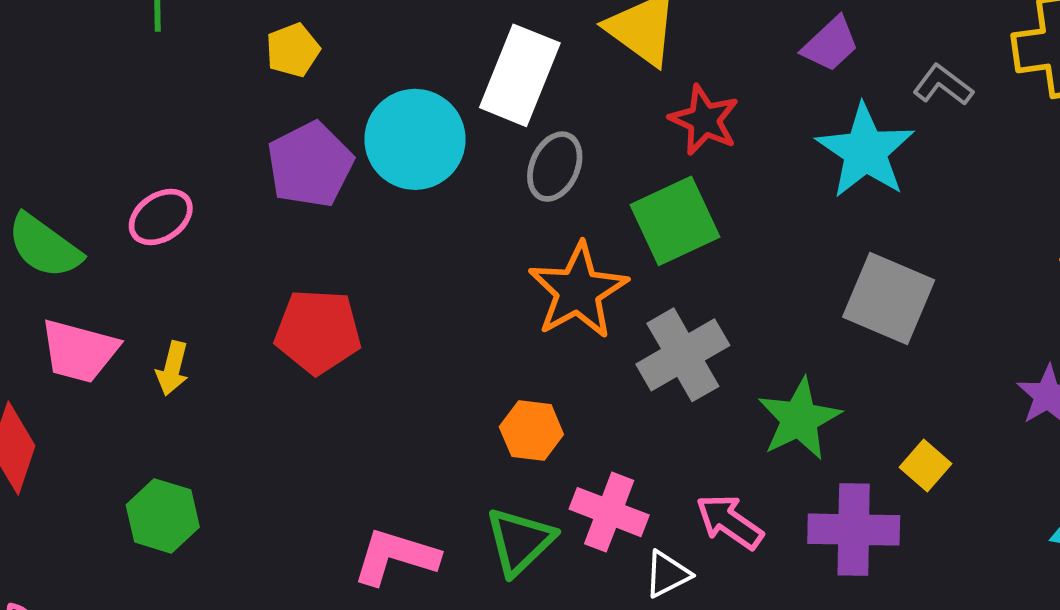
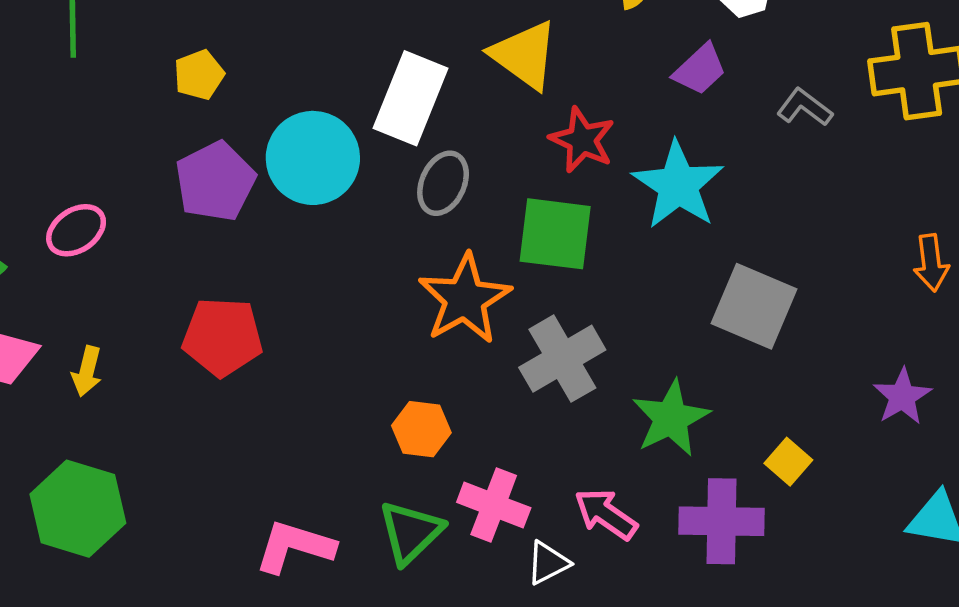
cyan star: (865, 151) -> (678, 185), moved
green square: (675, 221) -> (555, 234), turned 32
green hexagon: (163, 516) -> (78, 509), size x1.4

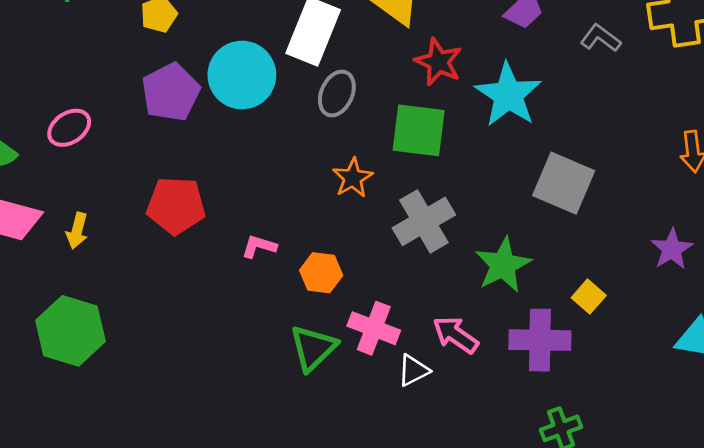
orange star: (465, 299) -> (353, 178), size x0.6
pink L-shape: (295, 547) -> (259, 246), moved, size x0.6

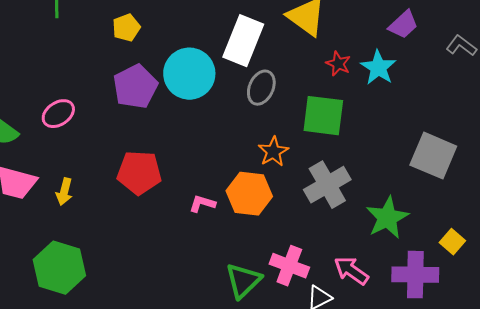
red star: (438, 62) -> (338, 64), size x0.7
cyan star: (508, 95) -> (378, 68), moved, size x0.7
orange hexagon: (321, 273) -> (249, 194), moved, size x1.4

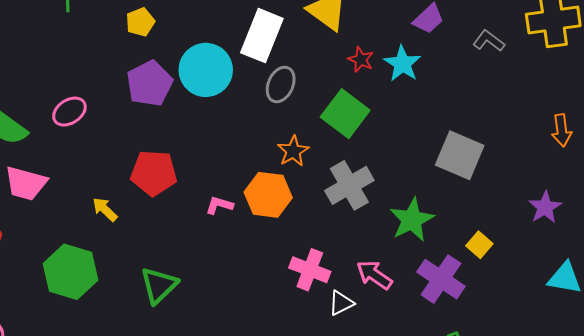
green square: (323, 116) -> (345, 114), turned 30
yellow arrow: (64, 192) -> (105, 209), moved, turned 120
purple cross: (415, 275) -> (441, 279), turned 33
green triangle: (243, 281) -> (159, 285), moved

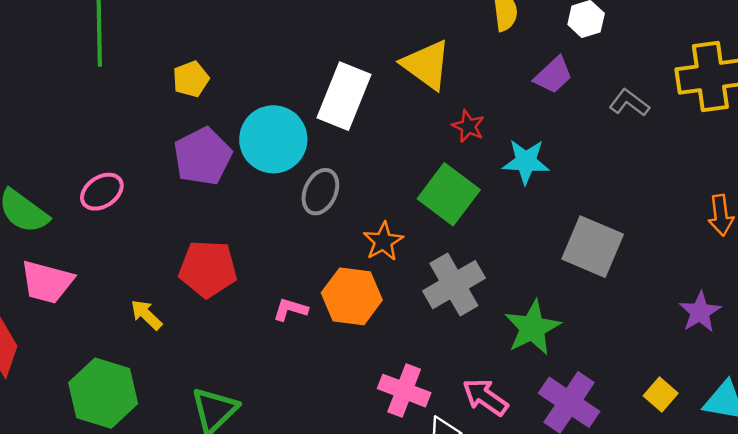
cyan star: (402, 64) -> (526, 162), moved, turned -30
gray ellipse: (281, 84) -> (320, 192), moved
yellow square: (479, 245) -> (661, 394), moved

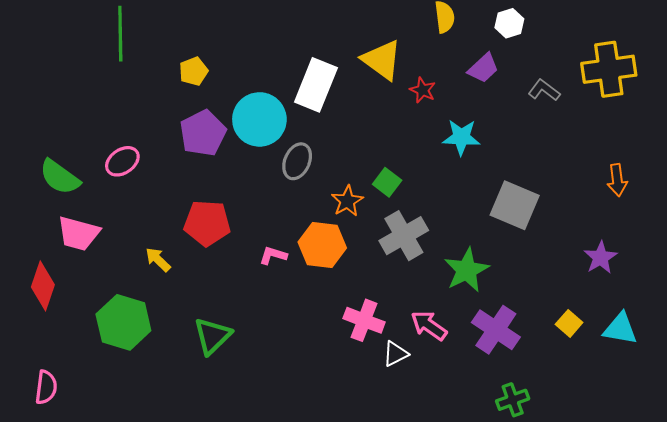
red star: (468, 126) -> (423, 90), moved
green square: (449, 194) -> (387, 182), moved, size x0.6

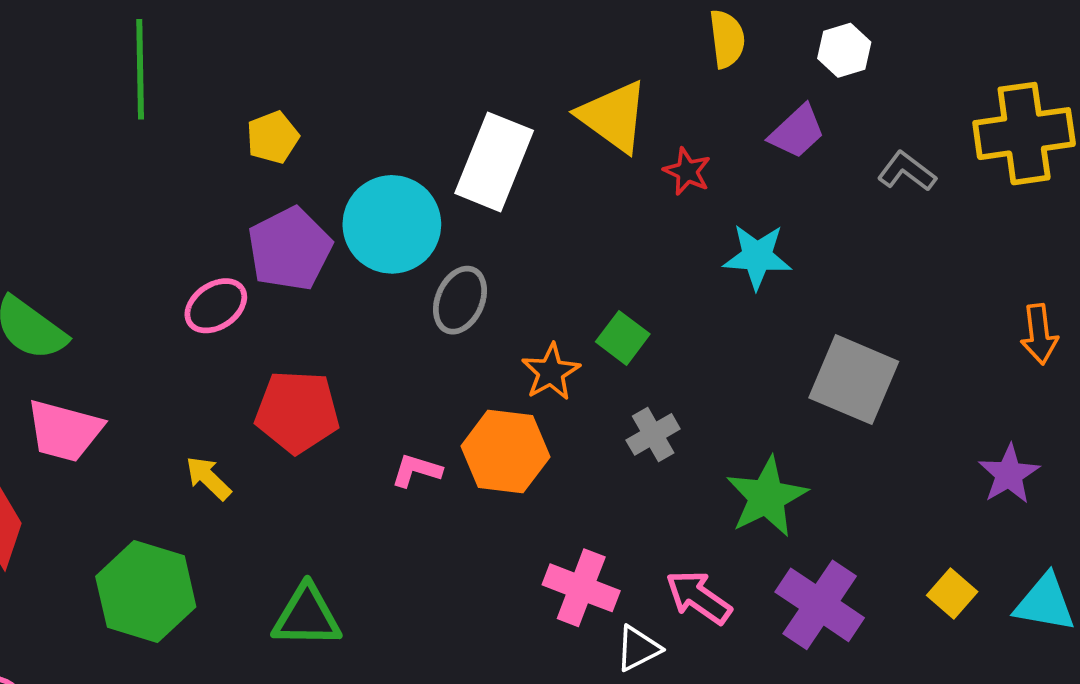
pink ellipse: (122, 161) -> (216, 306), moved
gray cross: (404, 236) -> (653, 434), size x0.6
green triangle: (212, 336) -> (307, 616), turned 45

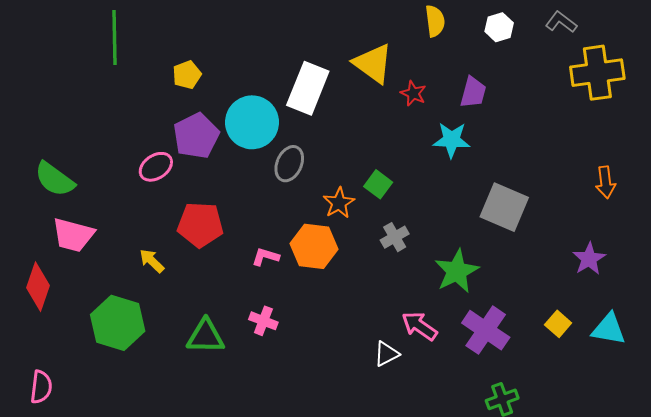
purple trapezoid: (797, 132) -> (473, 92), moved, turned -32
gray L-shape: (907, 171) -> (561, 22), moved
pink cross: (581, 588) -> (263, 321), moved, size x0.7

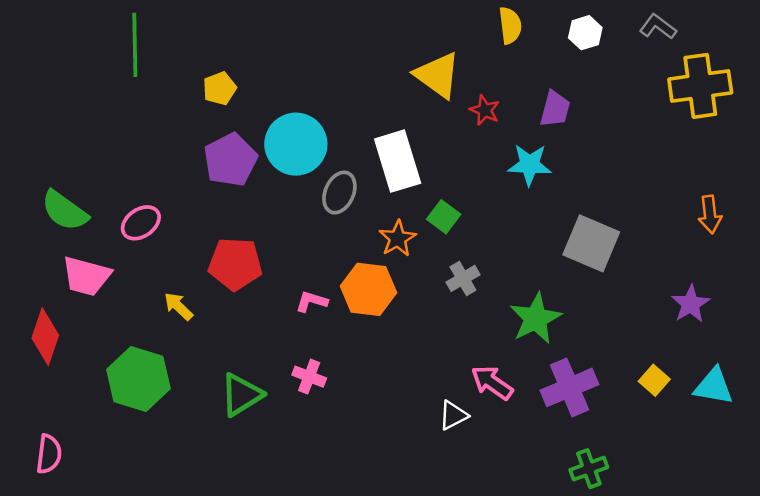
white rectangle: (308, 88) -> (398, 161), moved, turned -39
pink ellipse: (156, 167) -> (141, 223), moved
purple cross: (486, 330) -> (569, 387), turned 33
green triangle: (205, 336) -> (241, 395), turned -33

